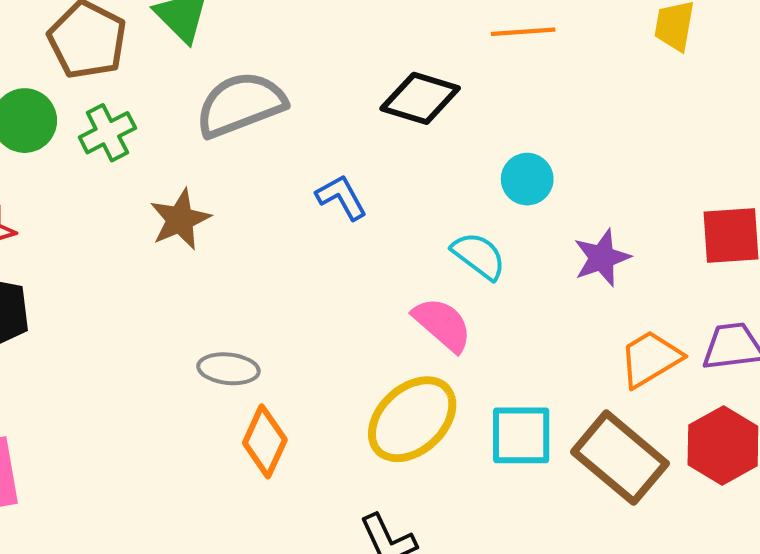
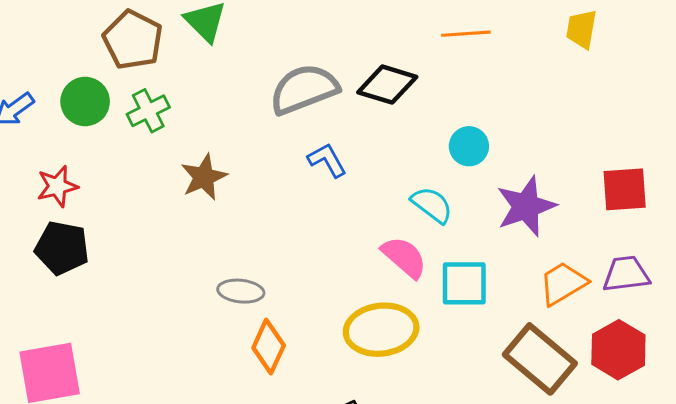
gray semicircle: (241, 104) -> (304, 89), moved
purple star: (602, 258) -> (526, 206), size x1.4
yellow ellipse: (412, 419) -> (381, 330), turned 36
cyan square: (521, 435) -> (464, 283), moved

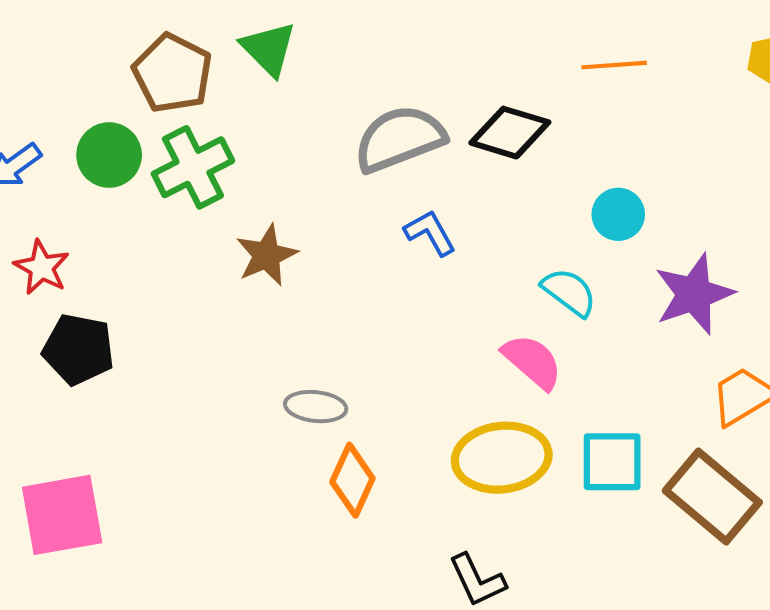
green cross: (148, 111) -> (193, 167), size x1.4
red star: (57, 186) -> (42, 267), moved, turned -30
cyan square: (464, 283) -> (612, 462), moved

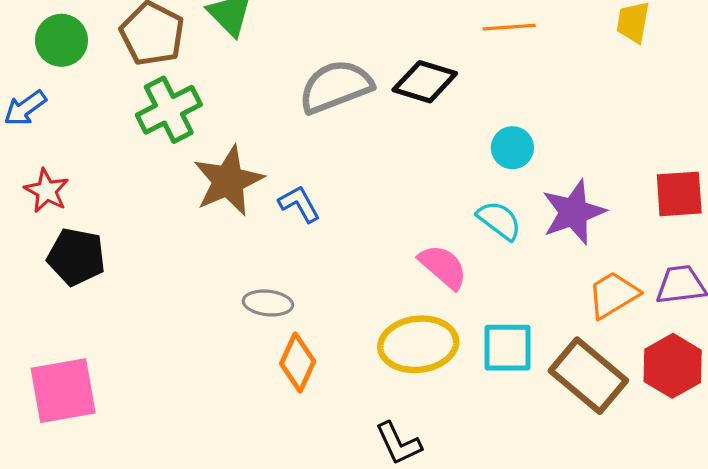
green circle: (109, 155) -> (61, 40), moved
blue L-shape: (430, 233) -> (299, 204), moved
brown star: (267, 255) -> (228, 181), size x1.4
cyan semicircle: (569, 292) -> (499, 220), moved

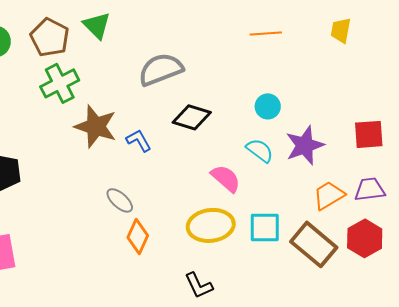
black diamond: (425, 82) -> (192, 117), moved
brown star: (228, 181) -> (96, 126), turned -30
gray ellipse: (268, 303) -> (120, 200), turned 36

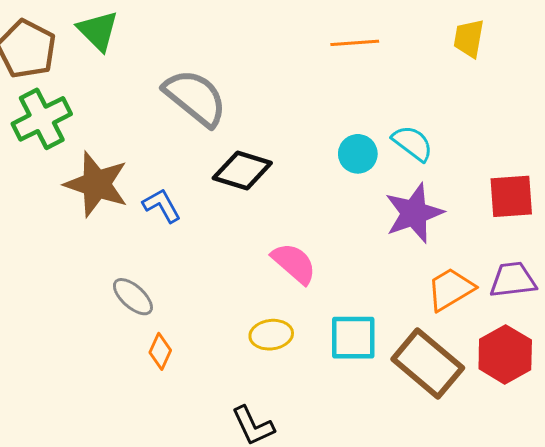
gray semicircle: (161, 69) -> (195, 98), turned 60
cyan semicircle: (260, 150) -> (413, 143), moved
yellow ellipse: (211, 225) -> (271, 335), size x0.6
orange diamond: (138, 236) -> (160, 351), size x0.7

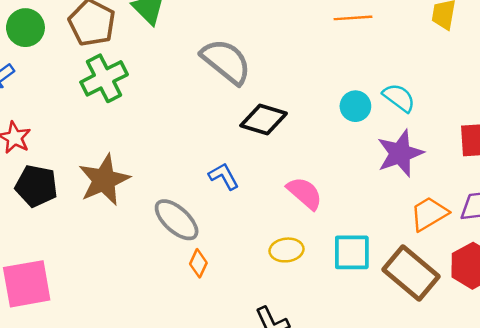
brown star: (96, 184) -> (104, 180), moved, turned 30
blue L-shape: (162, 205) -> (224, 176), moved
gray ellipse: (133, 297) -> (177, 220), size x1.4

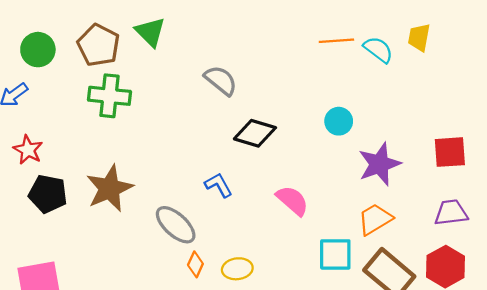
gray semicircle: (226, 61) -> (221, 80), size x0.7
green cross: (104, 78) -> (110, 96), turned 33
cyan semicircle: (399, 98) -> (378, 50), moved
orange trapezoid: (429, 214) -> (375, 219), moved
yellow ellipse: (287, 250) -> (237, 269), moved

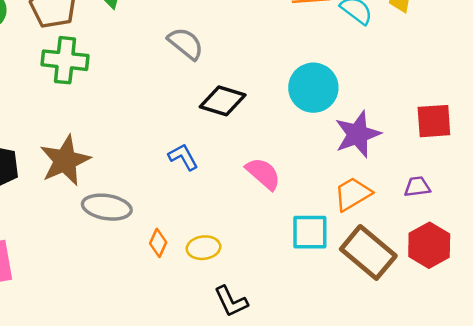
cyan circle: (339, 121) -> (313, 88), size x1.6
purple trapezoid: (451, 213) -> (417, 187), moved, size x0.7
gray ellipse: (176, 225) -> (107, 207), moved, turned -33

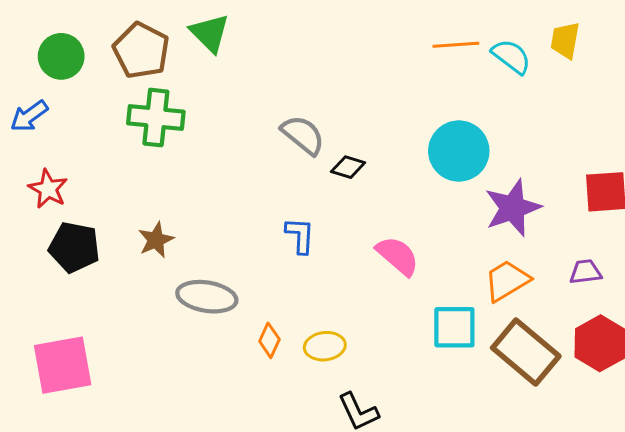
gray semicircle: (186, 43) -> (303, 135), moved
black diamond: (223, 101) -> (348, 167), size x0.6
blue L-shape: (183, 157) -> (300, 235), turned 32
brown star: (65, 161) -> (156, 240), size x0.6

